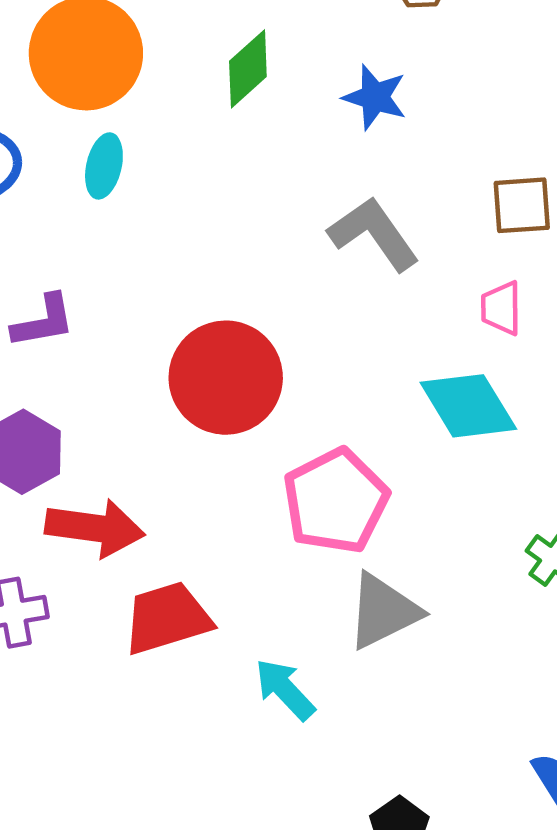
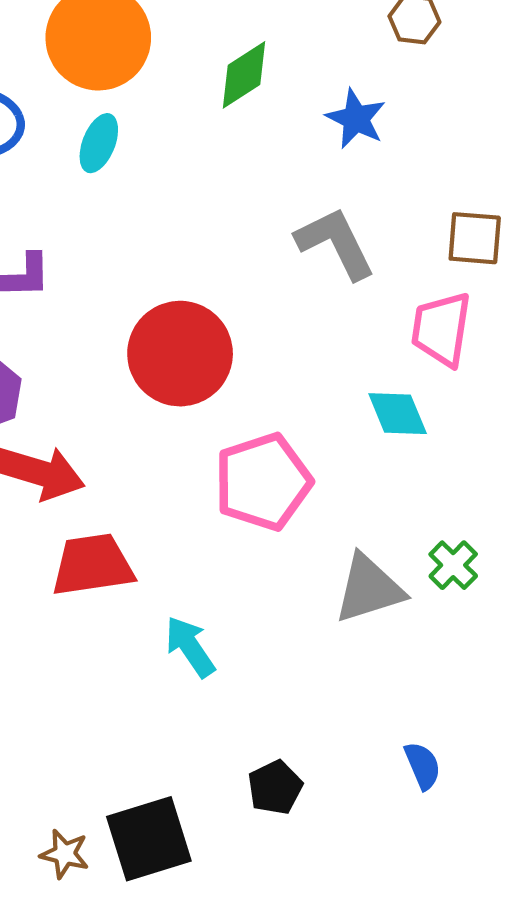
pink trapezoid: (501, 308) -> (441, 329), size x1.5
cyan diamond: (468, 406) -> (398, 414), size x0.7
gray triangle: (383, 611) -> (369, 589), moved

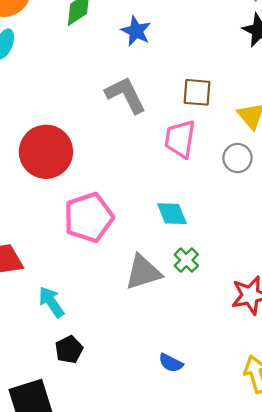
cyan diamond: (398, 414) -> (172, 214), moved
blue semicircle: (423, 766) -> (171, 363), turned 140
black pentagon: (275, 787) -> (69, 350), moved

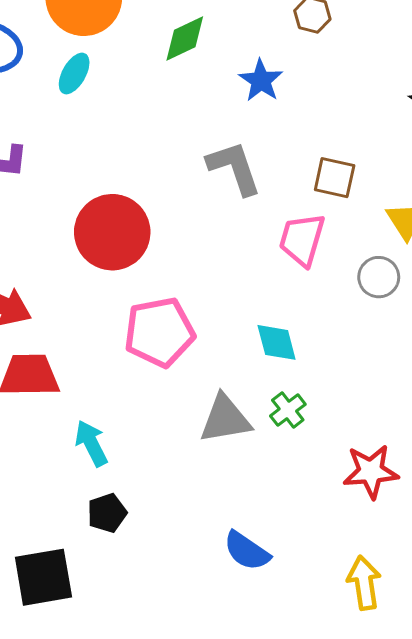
blue semicircle: (171, 363) -> (247, 551), size x1.4

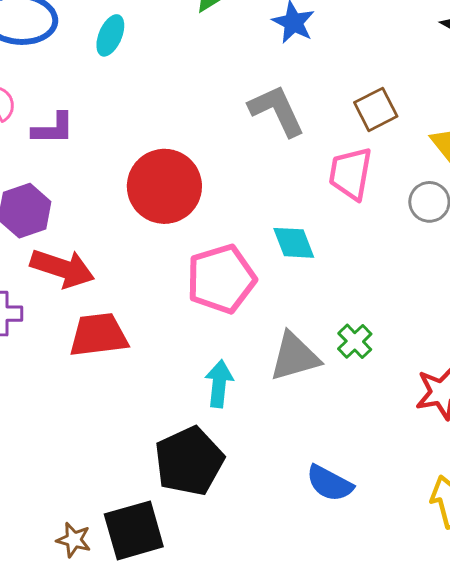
brown square: (335, 178) -> (376, 109), turned -33
cyan diamond: (277, 342) -> (294, 243), moved
cyan arrow: (91, 443) -> (219, 384), moved, turned 39
black pentagon: (107, 513) -> (189, 461), size x1.8

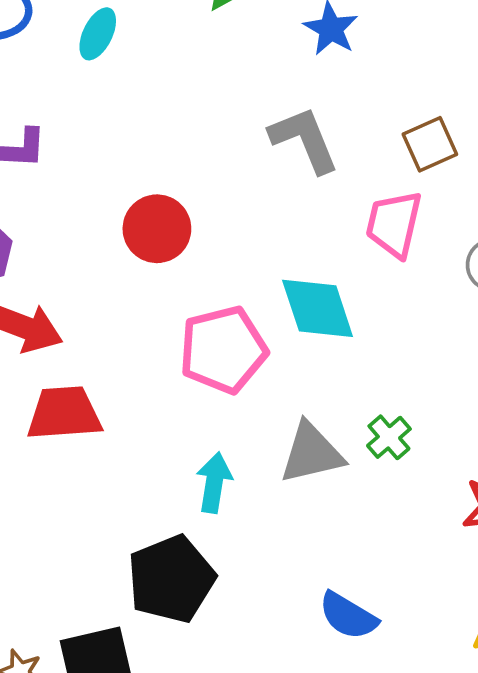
red circle: (164, 186) -> (157, 229), size x0.7
cyan diamond: (294, 243) -> (318, 308), size x1.4

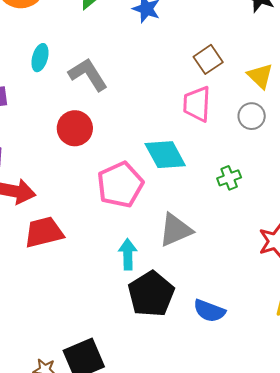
cyan ellipse: (98, 34) -> (40, 58), moved
gray L-shape: (304, 140) -> (88, 75), moved
green cross: (389, 437) -> (229, 178), moved, turned 30
black pentagon: (171, 579) -> (151, 294), moved

